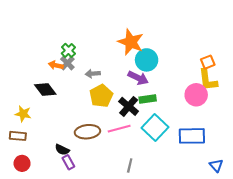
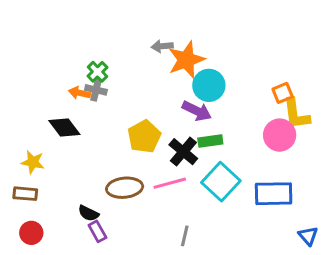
orange star: (131, 42) -> (186, 60), turned 30
orange square: (208, 62) -> (283, 93), moved
gray cross: (67, 63) -> (96, 90), turned -32
gray arrow: (93, 74) -> (162, 46), moved

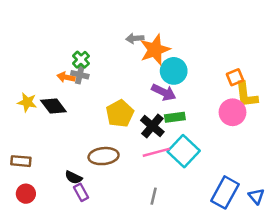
yellow star: (33, 162) -> (27, 102), moved
pink line: (170, 183) -> (156, 152), moved
blue rectangle: (274, 194) -> (225, 192), moved, turned -60

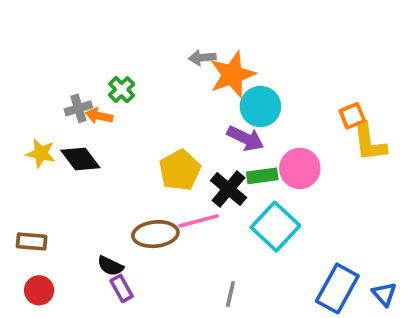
gray cross: (80, 75) -> (78, 108), moved, turned -30
pink circle: (233, 112) -> (300, 168), moved
pink line: (156, 152) -> (199, 221), moved

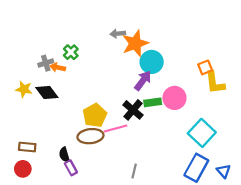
purple arrow: (245, 138) -> (143, 80), turned -80
yellow pentagon: (180, 170) -> (95, 115), moved
cyan square: (275, 227) -> (202, 133), moved
brown rectangle: (32, 242) -> (27, 147), moved
black semicircle: (110, 266) -> (64, 155), turned 48

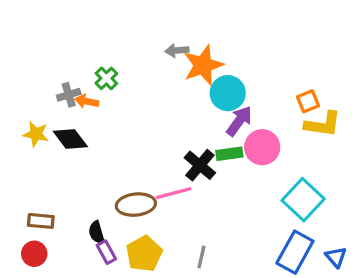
purple arrow: (143, 80) -> (239, 121), moved
yellow L-shape: (215, 83) -> (323, 124), turned -75
yellow pentagon: (95, 115) -> (144, 254), moved

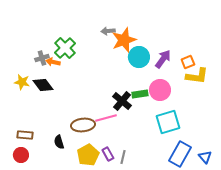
green cross: (106, 78) -> (65, 48), size x1.5
purple arrow: (239, 121) -> (163, 59), moved
cyan square: (303, 200) -> (168, 122), moved, turned 30
purple rectangle: (106, 252) -> (108, 154), moved

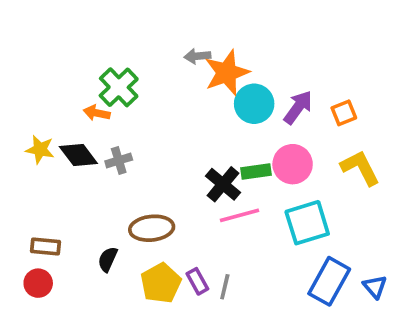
gray cross: (42, 58) -> (119, 160), moved
yellow L-shape: (197, 76) -> (360, 168), moved, turned -125
pink line: (106, 118) -> (239, 215), moved
black semicircle: (59, 142) -> (108, 259), turned 40

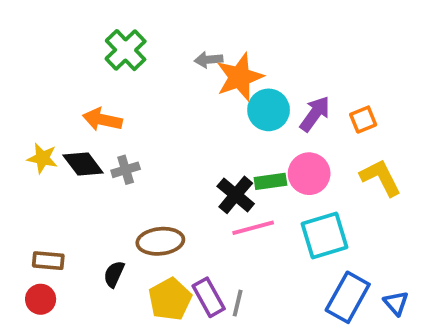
green cross: (119, 87) -> (126, 50), moved
orange arrow: (97, 113) -> (102, 120), size x1.4
purple rectangle: (197, 281) -> (209, 297), size x1.4

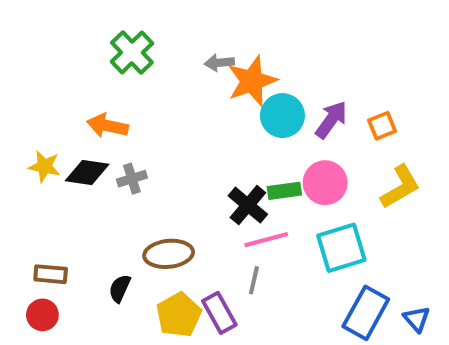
black diamond: (83, 164) -> (87, 172), turned -45
yellow L-shape: (381, 178) -> (400, 187), turned 87
gray line: (238, 303) -> (254, 280), moved

